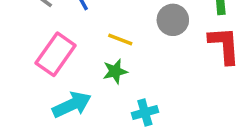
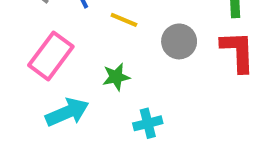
gray circle: (173, 20) -> (179, 41), moved
yellow line: (120, 39) -> (124, 20), moved

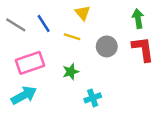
pink rectangle: (51, 56) -> (30, 63), turned 40
cyan arrow: (67, 112) -> (24, 95), moved

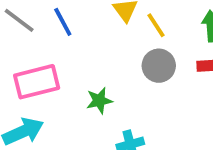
yellow line: (72, 37) -> (156, 25), moved, turned 35

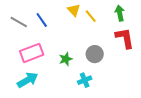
gray circle: (159, 66) -> (95, 54), moved

